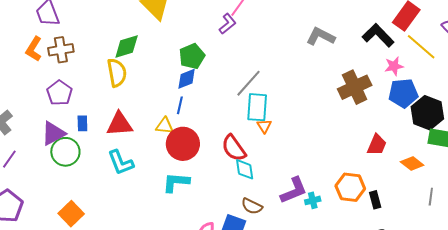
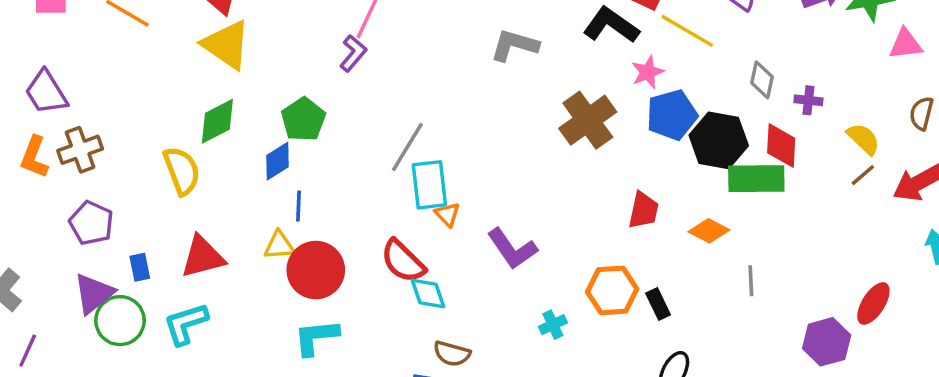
green diamond: (127, 47) -> (217, 121), moved
blue diamond: (187, 79) -> (278, 161), moved
cyan L-shape: (121, 163) -> (186, 324), moved, turned 104
purple L-shape: (294, 190) -> (512, 249), moved, turned 88

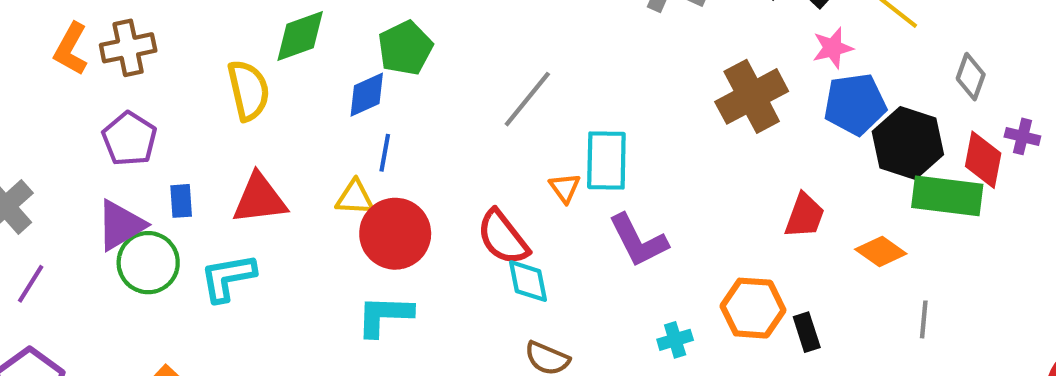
purple cross: (808, 100) -> (1022, 136), moved
cyan rectangle: (429, 185) -> (606, 160), moved

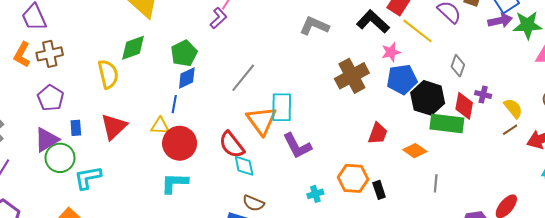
blue diamond: (367, 95) -> (187, 78), moved
orange triangle: (565, 188) -> (262, 121), size x2.0
red triangle: (260, 199) -> (114, 127), turned -36
cyan L-shape: (228, 278) -> (88, 178), moved

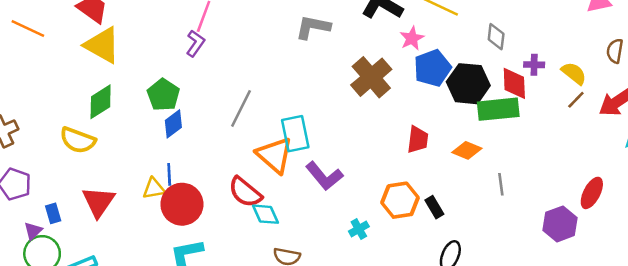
yellow semicircle: (108, 74) -> (78, 140), turned 136
blue line: (174, 104) -> (169, 174), moved
purple triangle: (47, 140) -> (33, 231), moved, size x0.6

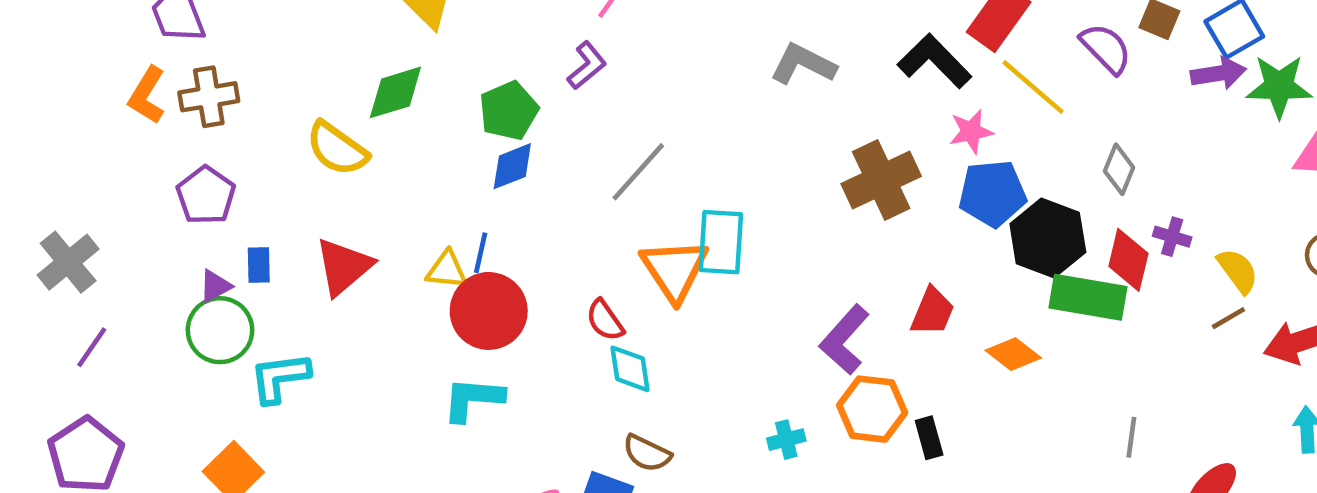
purple L-shape: (195, 43) -> (587, 66), moved
purple L-shape: (324, 176) -> (845, 340), moved, turned 66
gray line: (501, 184) -> (1131, 437), moved
red semicircle: (245, 192) -> (605, 320), size x0.7

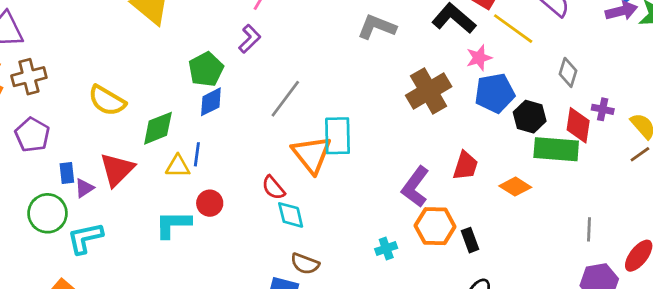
green diamond: (395, 92) -> (158, 128), moved
black hexagon: (1048, 238) -> (530, 117), size x0.7
purple triangle: (215, 286) -> (84, 188), moved
red circle: (489, 311) -> (210, 203), moved, size x0.6
cyan L-shape: (473, 399) -> (173, 224), moved

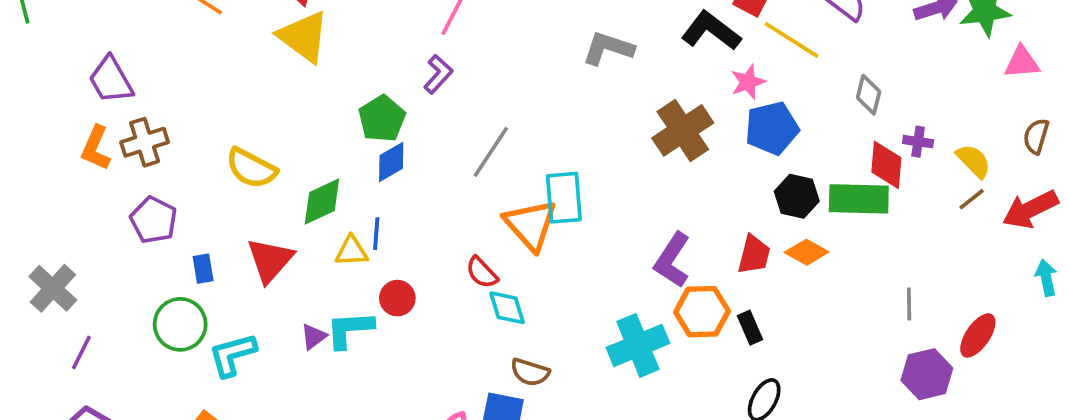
black hexagon: (530, 117) -> (797, 196), moved
red trapezoid: (466, 166) -> (754, 255), moved
purple triangle: (84, 188) -> (314, 336), moved
cyan cross: (386, 249) -> (638, 345), size x2.0

